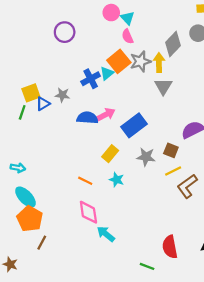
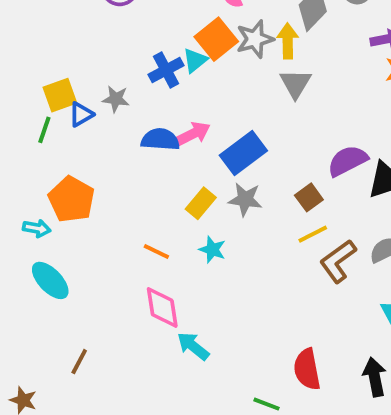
brown square: (171, 150) -> (309, 197), turned 32
gray star: (146, 157) -> (245, 199), moved
orange pentagon: (30, 219) -> (71, 199), moved

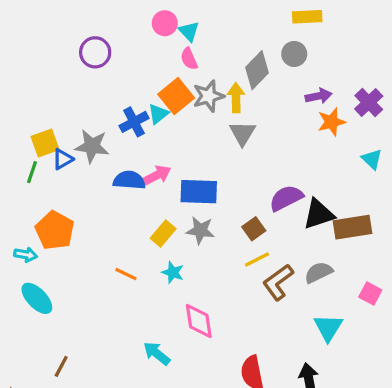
gray star: (116, 99) -> (92, 146), size x1.5
blue rectangle: (243, 153) -> (199, 192), turned 39
pink diamond: (162, 308) -> (199, 321), moved

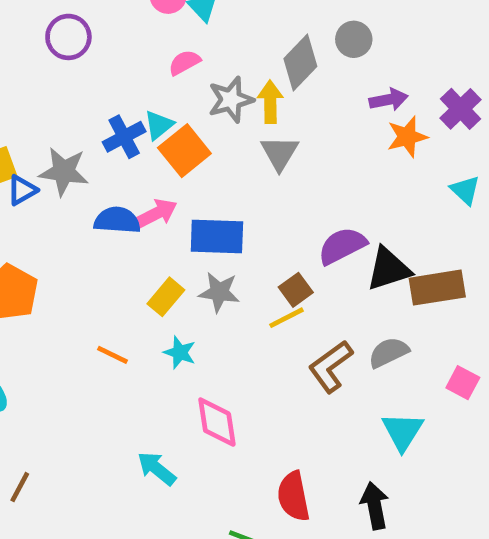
pink semicircle: (189, 59) -> (184, 62), moved, turned 85
orange square: (176, 96) -> (184, 151), moved
yellow line: (257, 260) -> (286, 318), moved

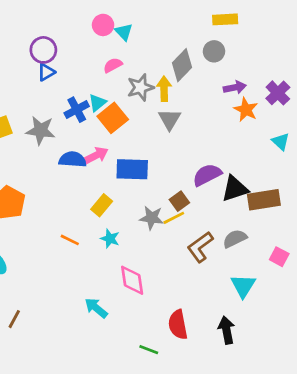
orange star: (407, 137) -> (246, 110), turned -30
blue triangle: (22, 190) -> (46, 72), moved
gray star: (219, 292) -> (152, 218), moved

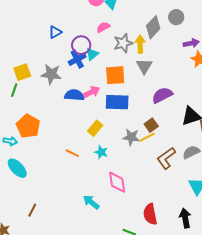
purple circle: (43, 50) -> (81, 45), moved
orange square: (113, 118) -> (115, 75), moved, turned 35
purple semicircle: (207, 175) -> (162, 95), moved

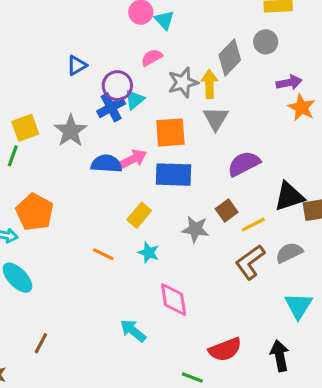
gray star: (51, 74) -> (71, 131), turned 30
yellow line: (147, 137) -> (253, 225), moved
red semicircle: (150, 214) -> (225, 349), turned -100

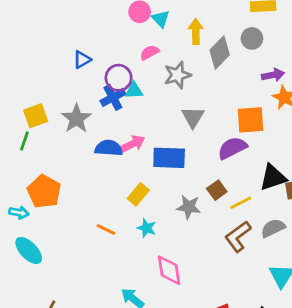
yellow arrow: (209, 84) -> (196, 31), moved
cyan triangle: (135, 100) -> (134, 90), turned 36
gray triangle: (216, 118) -> (193, 117), moved
orange square: (170, 132) -> (251, 120), moved

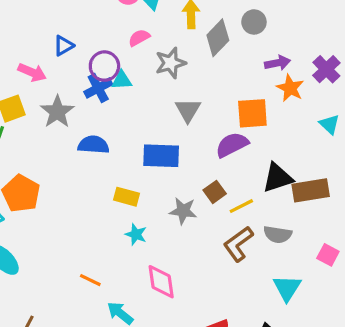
pink arrow: (133, 144) -> (32, 72), moved, turned 50
yellow rectangle: (138, 194) -> (127, 197), turned 65
gray semicircle: (273, 228) -> (278, 234), turned -145
orange line: (106, 229) -> (90, 280), moved

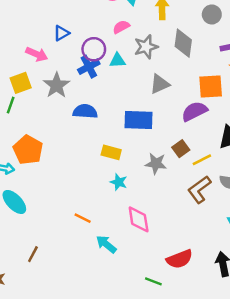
gray diamond: (218, 38) -> (183, 43), moved, turned -36
cyan triangle: (122, 80) -> (117, 60), moved
gray triangle: (188, 110) -> (160, 84), turned 35

